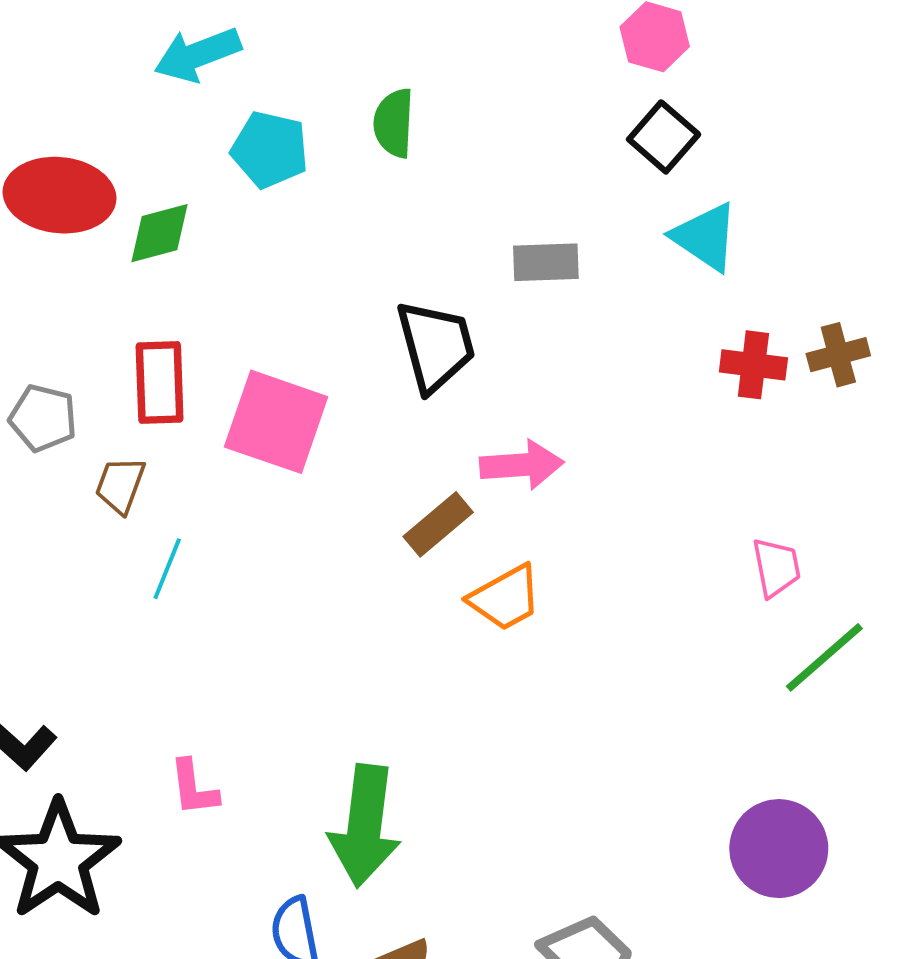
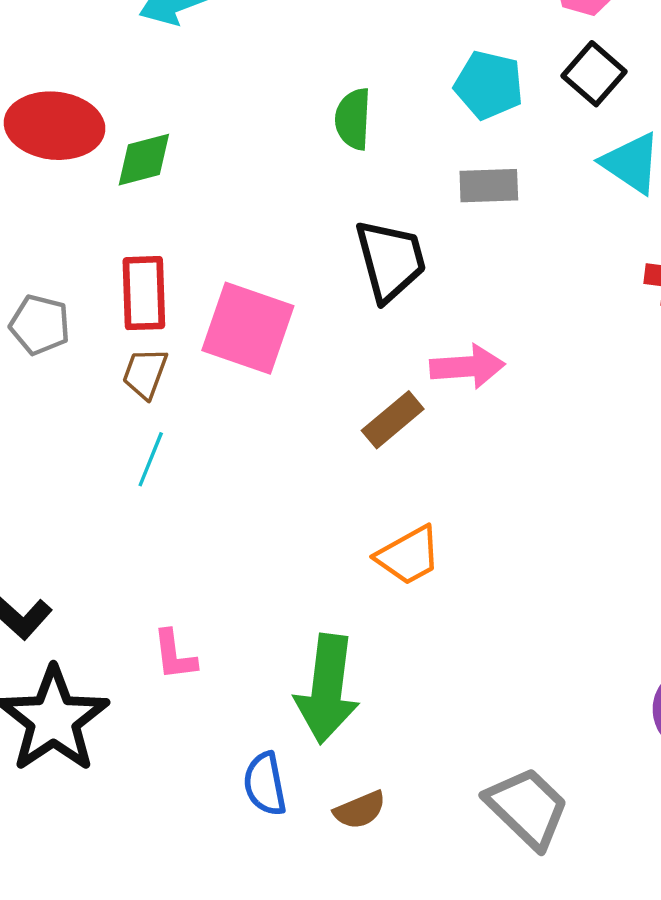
green semicircle: (394, 123) -> (353, 119), moved
cyan pentagon: (270, 150) -> (489, 85), moved
brown trapezoid: (120, 485) -> (145, 373), moved
orange trapezoid: (505, 598) -> (409, 555), moved

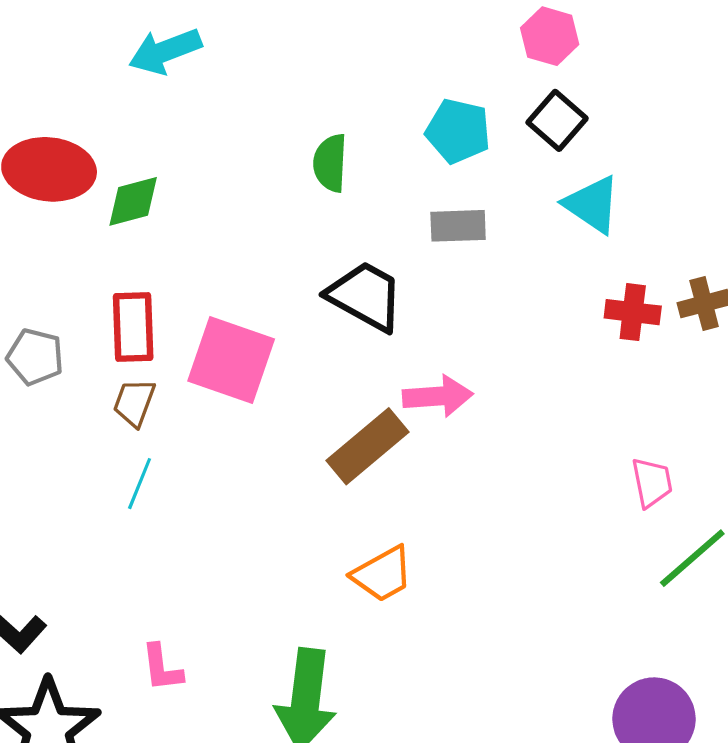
black trapezoid: (390, 260) -> (365, 296), turned -46
brown rectangle: (393, 420) -> (367, 446), size x1.4

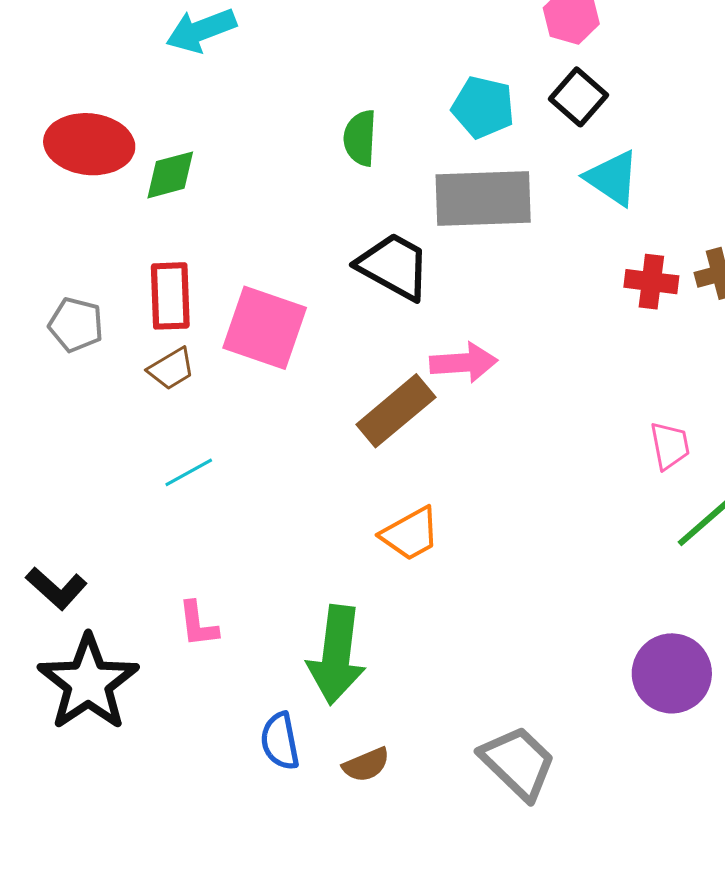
gray rectangle: (458, 226) -> (483, 199), size x1.8
brown trapezoid: (134, 403) -> (171, 369), turned -141
cyan line: (140, 484) -> (189, 472), moved, turned 39

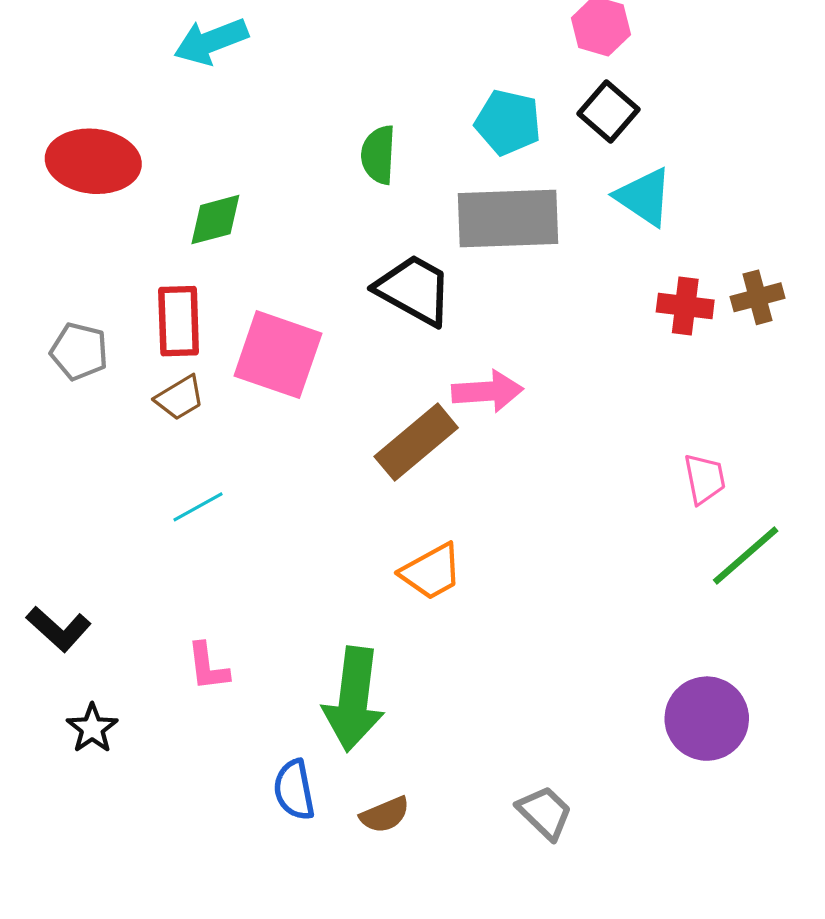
green diamond: (170, 175) -> (215, 220), moved
black star: (88, 683) -> (92, 728), size x0.5
gray trapezoid: (518, 763) -> (545, 813), size x0.7

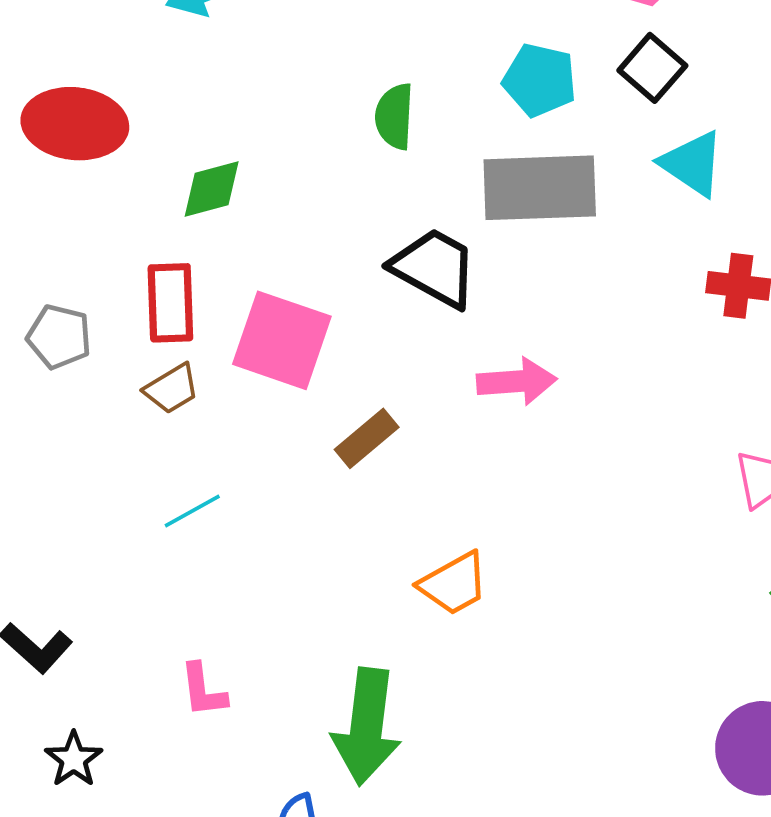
brown rectangle: (416, 442) -> (367, 438), moved, size x0.7

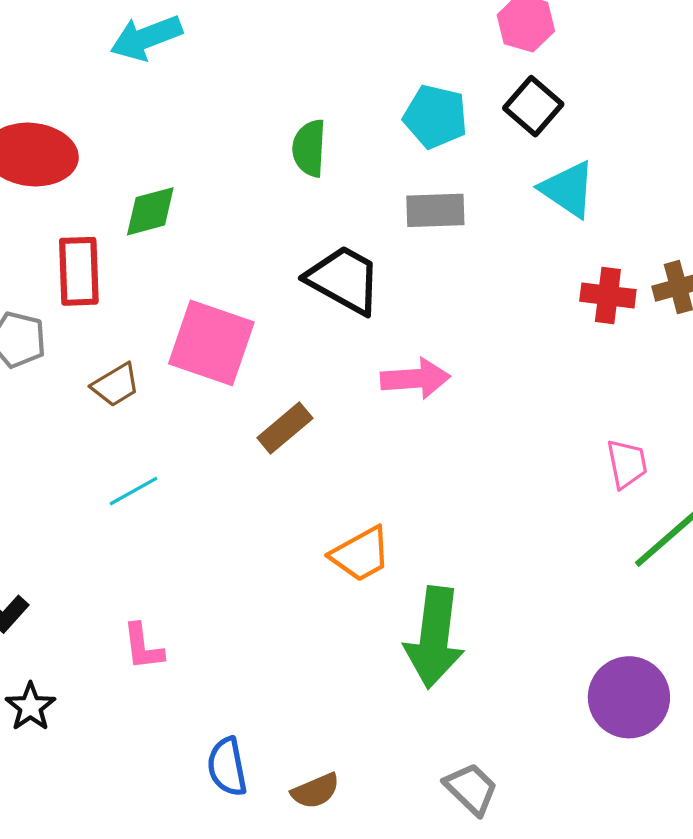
gray rectangle: (540, 188) -> (435, 210), size x0.6
red rectangle: (170, 303) -> (79, 271), moved
green arrow: (367, 727) -> (434, 637), moved

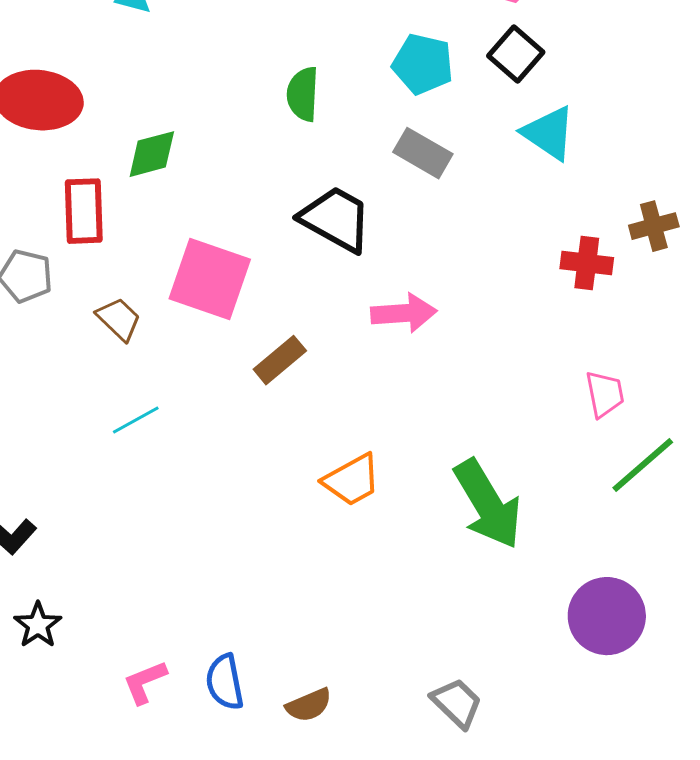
gray rectangle: (435, 210) -> (423, 153), turned 32
red cross: (608, 295) -> (587, 263), moved
brown trapezoid: (116, 385) -> (119, 319), turned -105
green arrow: (434, 637) -> (488, 504), moved, turned -38
pink L-shape: (143, 647) -> (145, 682), moved, turned 75

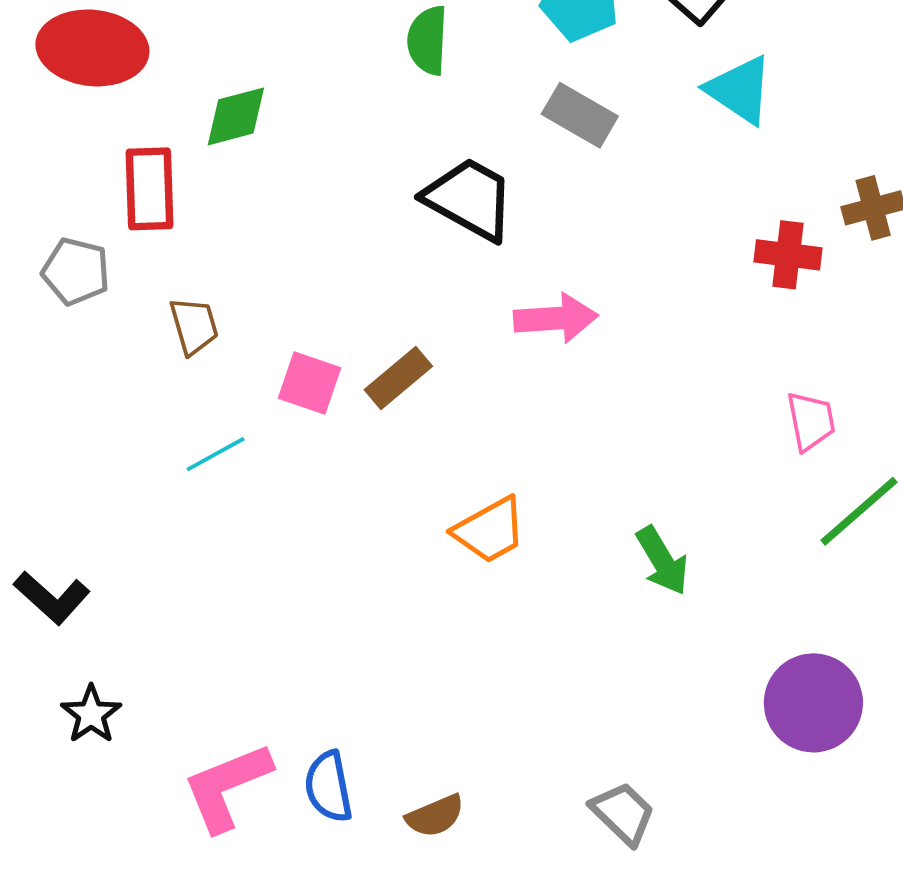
pink square: (210, 279) -> (309, 383), moved, size x0.6
brown trapezoid: (119, 319) -> (194, 326), turned 30
green arrow: (488, 504) -> (662, 561), size x0.6
pink L-shape: (145, 682) -> (227, 787), size x1.6

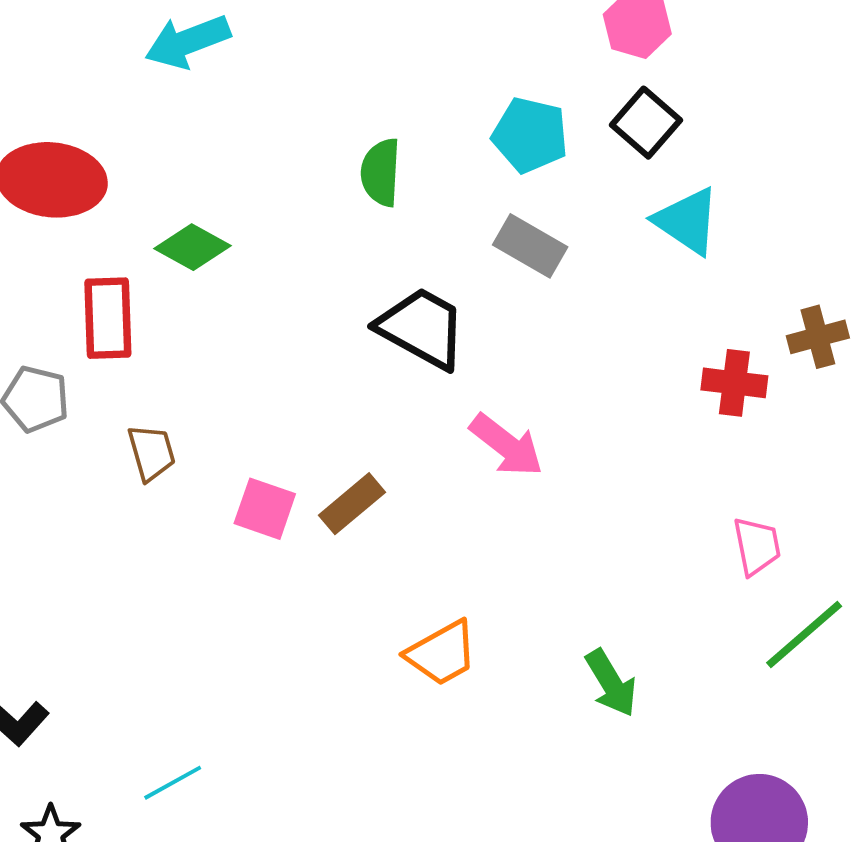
green diamond: (236, 116) -> (193, 247), turned 44
pink arrow: (556, 318) -> (506, 445), turned 42
cyan line: (216, 454) -> (173, 783), moved

